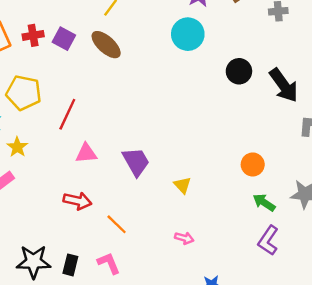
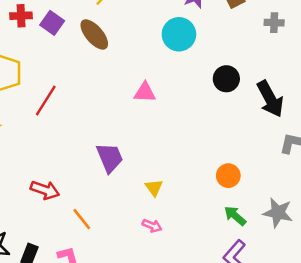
pink triangle: (86, 153) -> (145, 92), moved
pink arrow: (184, 238) -> (152, 226), moved

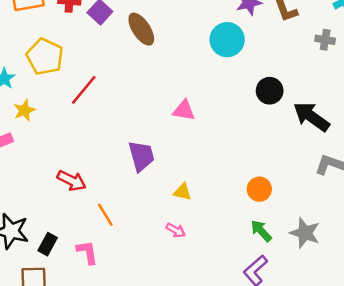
pink triangle: (145, 92) -> (184, 110), moved
black arrow: (270, 99) -> (312, 117), turned 147
yellow triangle: (154, 188) -> (182, 192), turned -48

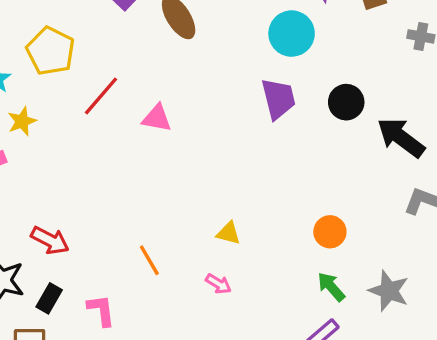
pink triangle: (184, 110) -> (157, 118), moved
purple trapezoid: (141, 156) -> (278, 99), moved
red arrow: (72, 181) -> (50, 240), moved
orange line: (105, 215) -> (149, 260), moved

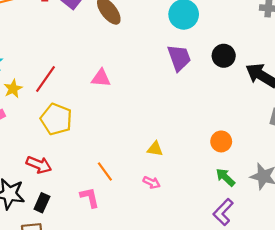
yellow pentagon: (51, 51) -> (56, 119), moved
red line: (101, 96) -> (46, 79), moved
pink L-shape: (101, 310) -> (90, 197), moved

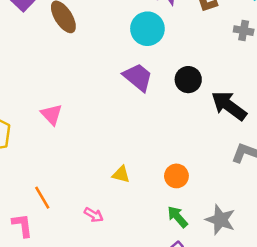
purple trapezoid: (179, 58) -> (138, 77), turned -36
pink triangle: (101, 78) -> (52, 115), moved, turned 36
yellow triangle: (155, 149) -> (121, 174), moved

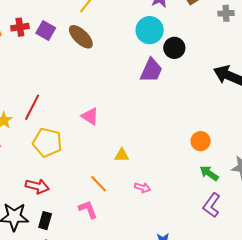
purple trapezoid: (138, 77) -> (151, 70), turned 88
black circle: (188, 80) -> (174, 48), moved
yellow triangle: (121, 174) -> (122, 155), moved

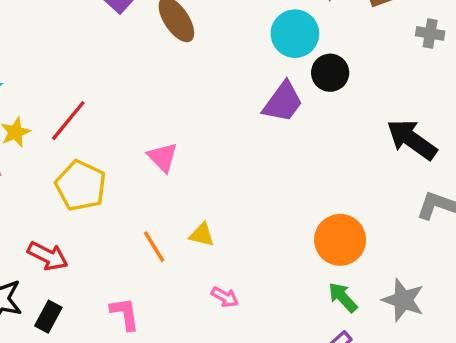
orange circle: (201, 141) -> (340, 240), size x1.5
orange line: (98, 184) -> (154, 247), moved

